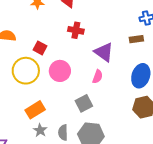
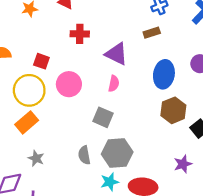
gray square: (84, 103) -> (103, 117), turned -30
orange rectangle: (35, 110) -> (27, 122), moved
gray star: (40, 130) -> (36, 158), moved

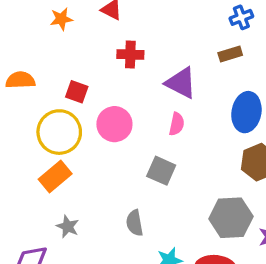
gray hexagon: (117, 153) -> (231, 218), moved

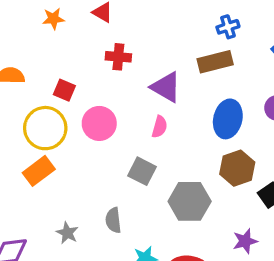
brown rectangle: (230, 54) -> (215, 62), size x1.5
gray hexagon: (231, 218) -> (190, 201), moved
gray star: (68, 227) -> (67, 233), moved

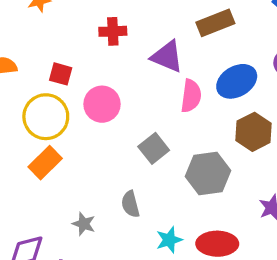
blue ellipse: (228, 119) -> (237, 81), turned 54
pink semicircle: (160, 127) -> (191, 96), moved, size x1.4
gray square: (142, 171) -> (154, 148), turned 32

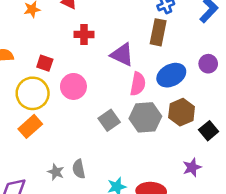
brown rectangle: (215, 23) -> (158, 32), turned -60
gray hexagon: (208, 174) -> (145, 117), moved
gray semicircle: (130, 204) -> (79, 169), moved

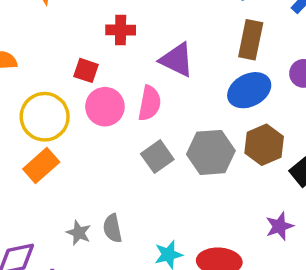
brown rectangle: (158, 32) -> (251, 40), moved
red square: (45, 63) -> (86, 70), moved
pink semicircle: (138, 84) -> (150, 103), moved

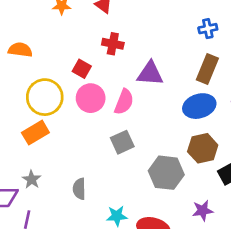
purple triangle: (177, 60) -> (150, 74), turned -32
gray hexagon: (211, 152) -> (166, 173), moved
gray star: (79, 233) -> (32, 179), moved

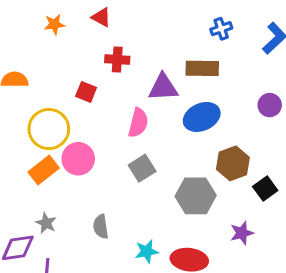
brown rectangle: (207, 69) -> (202, 68), moved, turned 76
pink circle: (91, 98) -> (78, 159), moved
blue ellipse: (199, 106) -> (202, 117), moved

